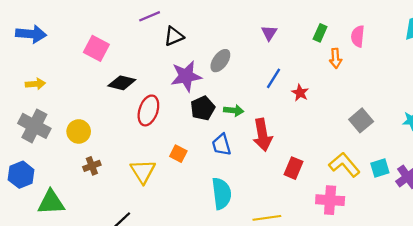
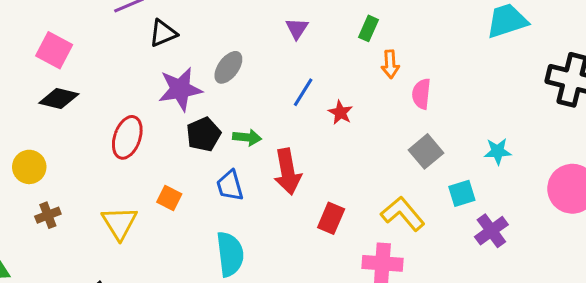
pink semicircle: (358, 36) -> (421, 94), moved
black diamond: (122, 83) -> (59, 98), moved
cyan square: (380, 168) -> (462, 193), moved

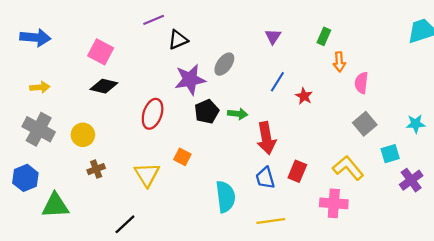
blue trapezoid: (230, 186) -> (265, 178), moved

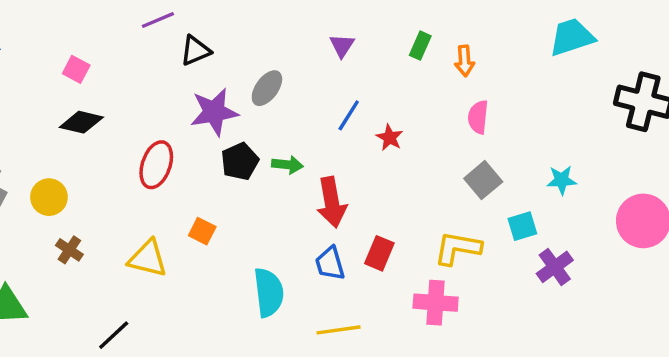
pink square: (101, 52) -> (76, 69), size x0.7
orange arrow: (339, 62) -> (464, 61), moved
yellow L-shape: (348, 168) -> (458, 248), turned -40
brown cross: (96, 169) -> (69, 250), turned -35
yellow triangle: (147, 175) -> (148, 258), turned -44

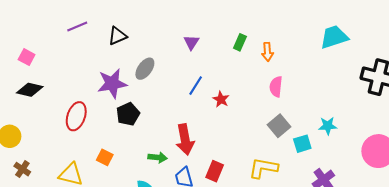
black triangle: (195, 51) -> (117, 36), moved
green arrow: (287, 165) -> (158, 157), moved
cyan square: (522, 226) -> (302, 144), moved

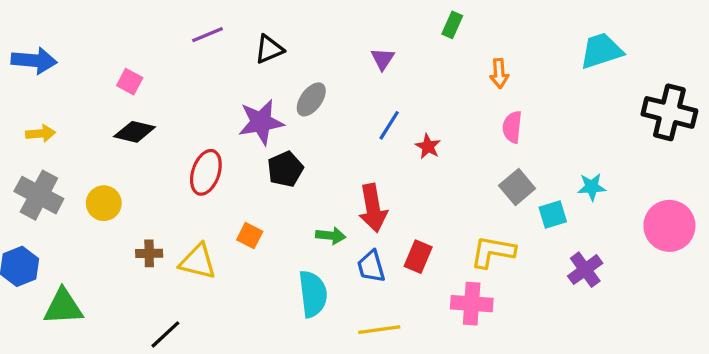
green rectangle: (240, 42) -> (452, 25), moved
brown cross: (22, 169) -> (149, 253), moved, turned -35

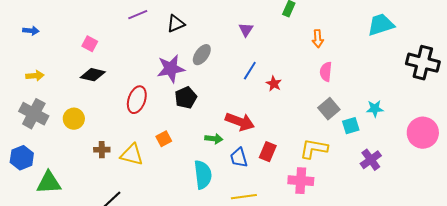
blue arrow: (34, 61) -> (31, 31), size x0.6
red arrow: (373, 208) -> (240, 122), turned -60
orange square: (250, 236) -> (164, 139), turned 35

